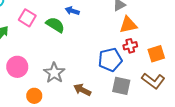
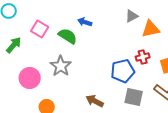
orange triangle: (128, 25) -> (151, 29), moved
gray star: (54, 73) -> (61, 66), moved

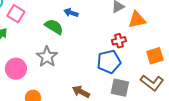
pink square: (40, 29) -> (16, 14), moved
red cross: (143, 57) -> (119, 41), moved

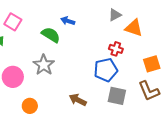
orange triangle: (137, 20) -> (134, 28), turned 30
red cross: (119, 41) -> (116, 49), turned 32
brown L-shape: (152, 83) -> (149, 91), turned 30

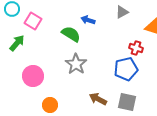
gray triangle: (115, 15) -> (122, 12), moved
gray star: (44, 65) -> (76, 64), moved
gray square: (117, 96) -> (127, 102), moved

